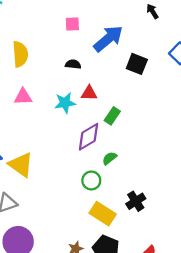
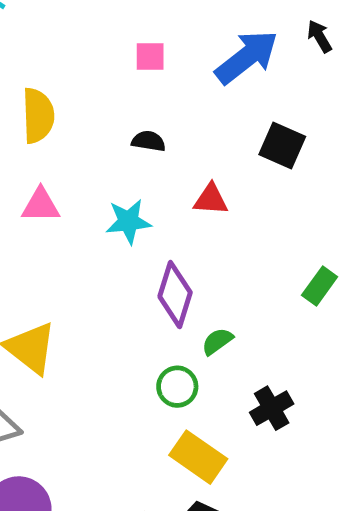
blue arrow: (108, 39) -> (247, 57), moved
red triangle: (89, 93) -> (211, 199), moved
green rectangle: (112, 116) -> (320, 286), moved
purple diamond: (89, 137) -> (175, 295), turned -44
black cross: (136, 201) -> (272, 408), moved

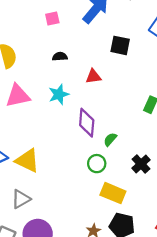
pink triangle: (41, 205) -> (18, 96), size x1.4

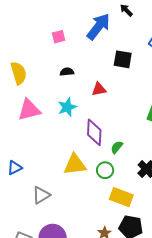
yellow triangle: (27, 161) -> (75, 165), moved, turned -30
gray triangle: (21, 199) -> (41, 195), moved

